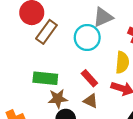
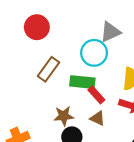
brown rectangle: (46, 32) -> (48, 69), moved
green rectangle: (45, 78) -> (82, 82), moved

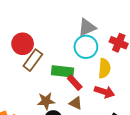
red circle: (37, 27) -> (23, 44), moved
cyan circle: (94, 53) -> (86, 47), moved

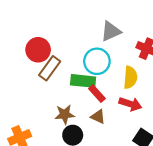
cyan circle: (86, 47) -> (97, 61), moved

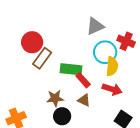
cyan circle: (97, 61) -> (105, 52), moved

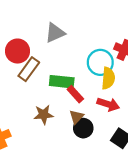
gray triangle: (95, 26) -> (55, 33), moved
brown triangle: (84, 100) -> (76, 117), turned 48
black circle: (62, 116) -> (83, 128), moved

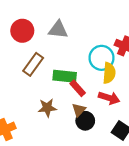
gray triangle: (55, 33) -> (58, 30), turned 30
red circle: (17, 51) -> (22, 31), moved

